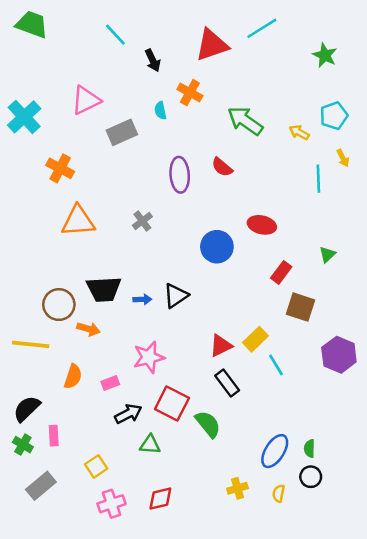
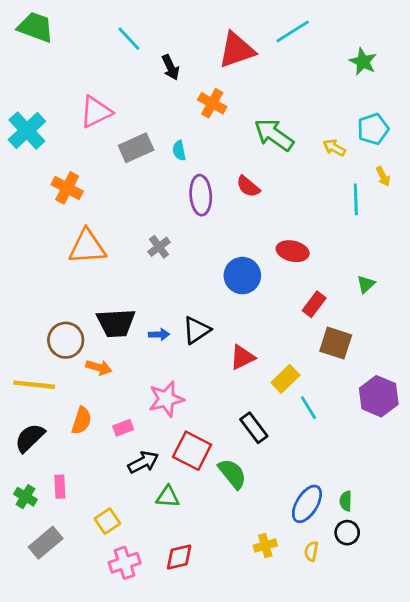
cyan semicircle: (160, 111) -> (179, 151), moved
red triangle: (221, 346) -> (242, 357), moved
black semicircle: (27, 409) -> (30, 438), moved

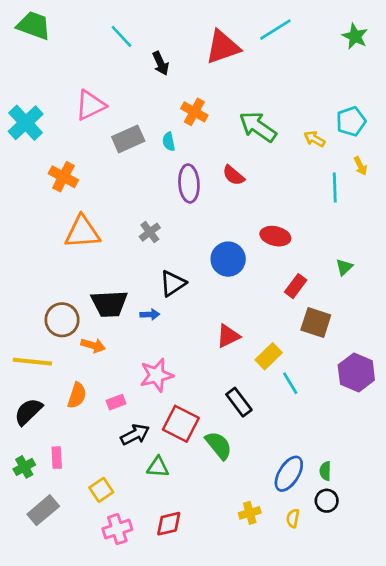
green star: (363, 62) -> (355, 36), moved
orange cross: (212, 103) -> (194, 112), moved
black triangle: (196, 330) -> (173, 283), moved
green cross: (25, 497) -> (24, 467), turned 30

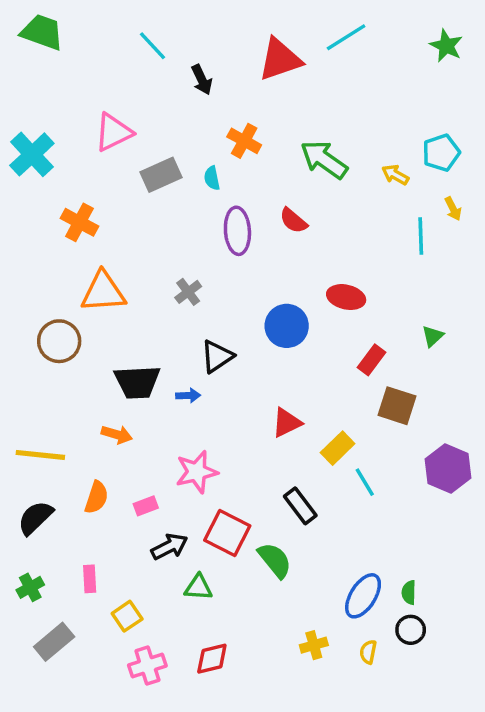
brown circle: (62, 320) -> (59, 341), moved
pink rectangle: (57, 458) -> (90, 579), moved

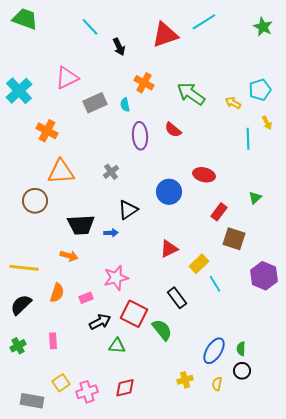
yellow square: (127, 616) -> (61, 383), moved
gray rectangle: (54, 642) -> (32, 401), moved, turned 50

